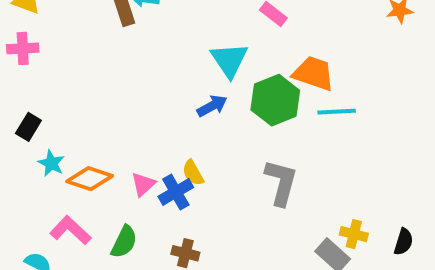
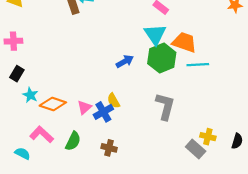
pink cross: (23, 48) -> (13, 41), moved
cyan triangle: (229, 60) -> (155, 34), moved

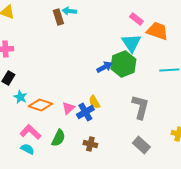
orange trapezoid: (184, 42) -> (157, 31), moved
green hexagon: (162, 58) -> (123, 64), moved
gray rectangle: (196, 149) -> (141, 145), moved
cyan semicircle: (22, 153) -> (27, 149), moved

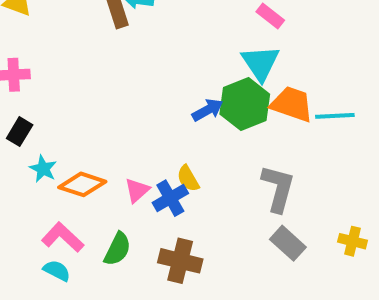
orange trapezoid: (157, 31) -> (292, 104), moved
brown cross: (90, 144) -> (180, 261), size x1.5
gray rectangle: (141, 145) -> (288, 243), moved

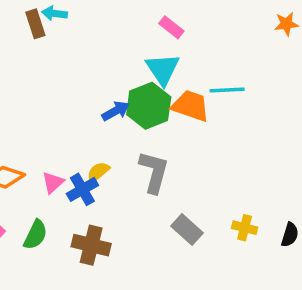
cyan line: (335, 116) -> (227, 90), moved
yellow semicircle: (188, 179) -> (98, 172), turned 80
gray L-shape: (278, 188) -> (154, 172), moved

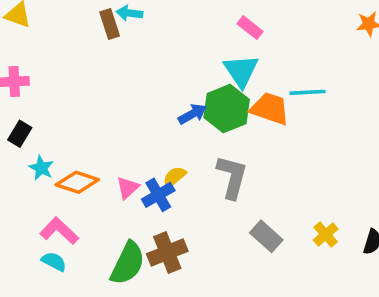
yellow cross: (245, 228) -> (326, 235), turned 35
green semicircle: (35, 235) -> (128, 263), moved, size x1.4
brown cross: (91, 245) -> (167, 252), turned -36

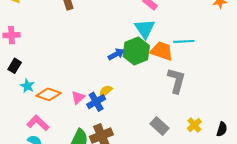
gray L-shape: (232, 177) -> (176, 81), moved

